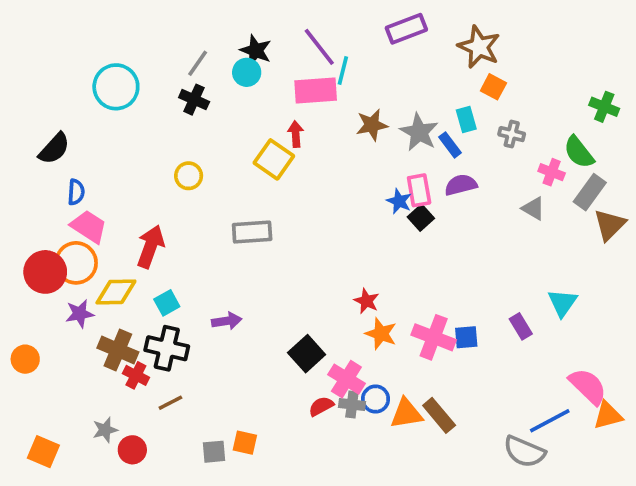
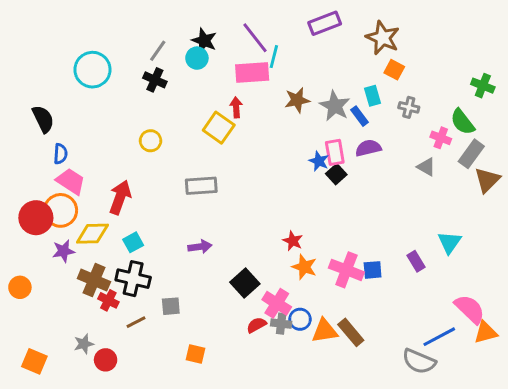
black semicircle: (54, 149) -> (43, 119), turned -68
purple arrow: (227, 321) -> (200, 247), moved
gray square: (214, 452) -> (171, 306), moved

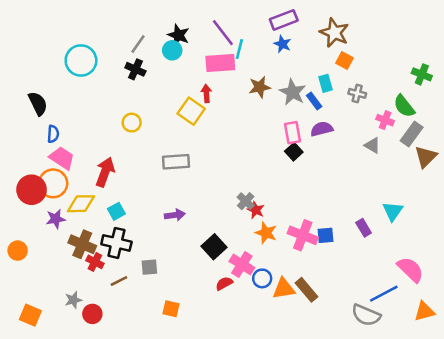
blue star: (319, 161) -> (282, 44), moved
gray cross: (281, 324) -> (246, 201), moved, turned 36
orange triangle: (486, 332) -> (424, 311), moved

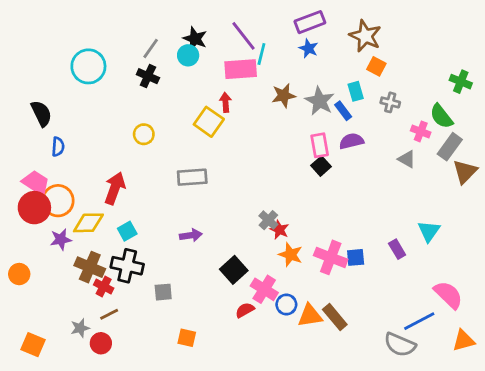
pink trapezoid: (62, 158) -> (36, 183), moved
brown line: (119, 281) -> (109, 314), moved

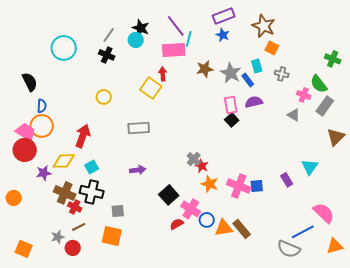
brown triangle: (465, 172) -> (336, 137), moved
orange circle: (58, 201) -> (42, 126), moved
orange square: (187, 338) -> (112, 236), moved, size x1.5

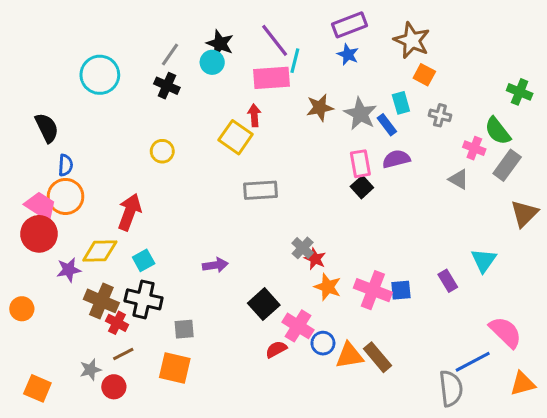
gray rectangle: (139, 128) -> (261, 190), moved
gray semicircle: (289, 249) -> (451, 388), turned -120

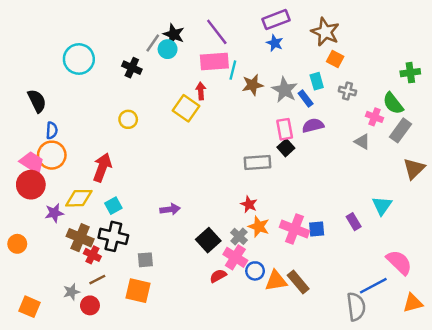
gray line: (170, 54) -> (153, 43), moved
cyan line: (295, 61) -> (233, 70), moved
green cross: (520, 92) -> (410, 73), turned -30
gray rectangle: (261, 190) -> (258, 162), moved
gray cross: (303, 248) -> (239, 236), moved

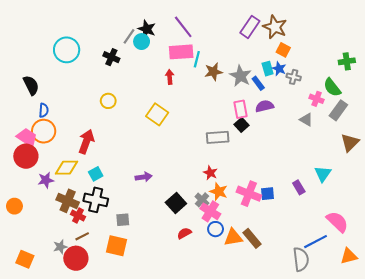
purple rectangle: (276, 20) -> (250, 27), moved, turned -35
blue star: (275, 43) -> (279, 69), moved
yellow square: (186, 108) -> (157, 114), moved
pink cross: (235, 257) -> (210, 211), moved
red circle: (90, 305) -> (76, 258), size x1.5

